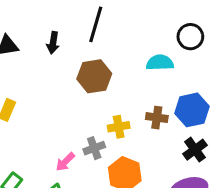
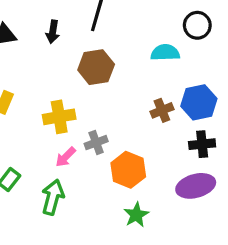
brown cross: (157, 118) -> (162, 110), turned -30
yellow cross: (119, 127) -> (59, 117), moved, size x1.4
black cross: (195, 150) -> (202, 144), turned 30

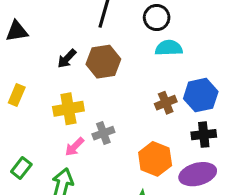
black circle: (197, 25) -> (157, 18), moved
black arrow: (53, 32) -> (67, 59), moved, turned 35
orange hexagon: (128, 170) -> (155, 159), moved

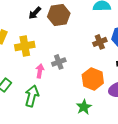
yellow cross: (68, 109) -> (25, 46), moved
pink arrow: (75, 147) -> (40, 71), turned 144

